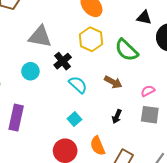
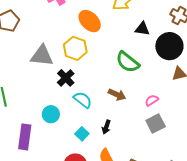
yellow hexagon: (91, 39) -> (75, 48), moved
cyan circle: (30, 71) -> (51, 114), moved
gray square: (150, 115) -> (156, 124), turned -30
black arrow: (117, 116) -> (106, 127), moved

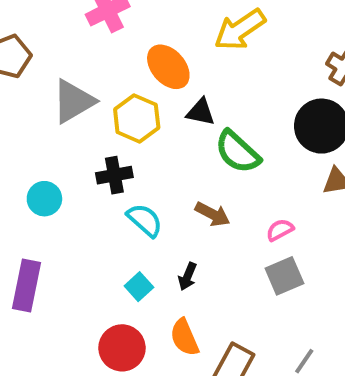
black triangle: (142, 29) -> (201, 112), moved
gray triangle: (42, 56) -> (73, 101), moved, turned -40
black cross: (66, 78) -> (114, 175), turned 30
cyan circle: (51, 114) -> (44, 199), moved

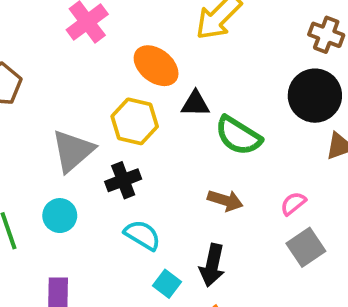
gray triangle: (73, 101) -> (73, 151), moved
cyan semicircle: (145, 220) -> (142, 235), moved
black arrow: (188, 276) -> (212, 265), size x1.5

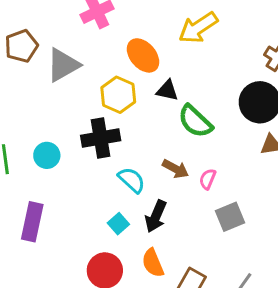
gray triangle: (73, 151) -> (63, 65), moved
black cross: (123, 180) -> (101, 138), size x1.4
pink semicircle: (293, 204) -> (208, 179), moved, turned -40
cyan semicircle: (142, 235) -> (132, 180), moved

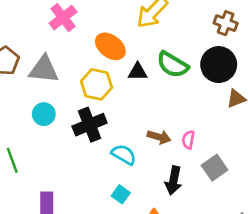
gray triangle: (63, 65) -> (44, 69), turned 48
green semicircle: (195, 121) -> (173, 65), moved
cyan circle: (47, 155) -> (44, 114), moved
black arrow: (156, 216) -> (173, 181), moved

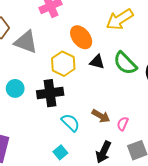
cyan circle: (44, 114) -> (15, 88), moved

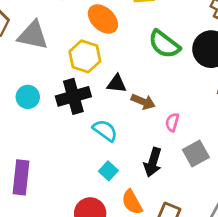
black triangle: (97, 62) -> (117, 84), moved
brown arrow: (101, 116) -> (143, 102), moved
cyan square: (60, 152) -> (108, 171), moved

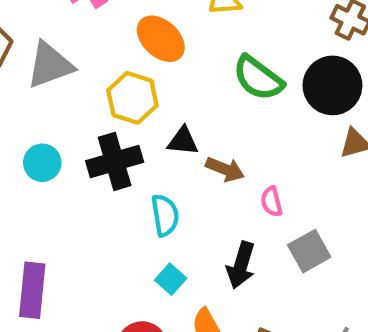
gray triangle: (33, 35) -> (50, 65), turned -32
pink semicircle: (172, 122) -> (272, 202), turned -30
cyan semicircle: (105, 130) -> (165, 215), turned 45

